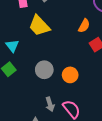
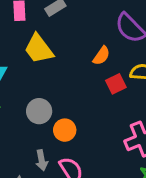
orange circle: (70, 75) -> (65, 130), moved

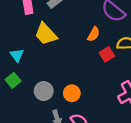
gray circle: (39, 111) -> (44, 91), moved

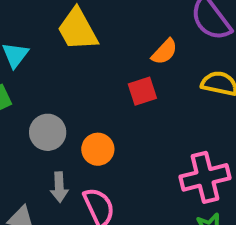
red square: (107, 54) -> (142, 91), moved

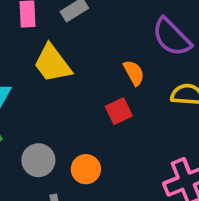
orange semicircle: (164, 52) -> (134, 73), turned -64

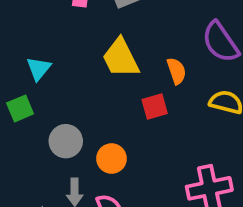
yellow trapezoid: (52, 64) -> (121, 58), moved

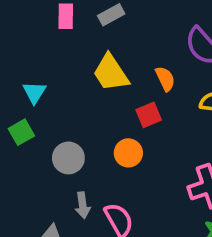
orange circle: (111, 159) -> (128, 153), moved

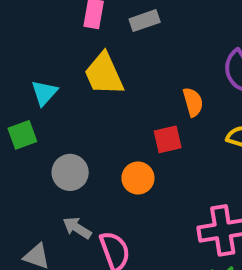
yellow trapezoid: (111, 73) -> (104, 74), moved
gray arrow: (83, 205) -> (77, 228), turned 120

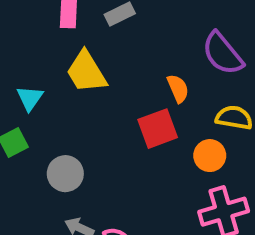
red square: (168, 139) -> (158, 129), size x1.4
orange circle: (138, 178) -> (210, 156), moved

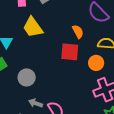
red square: (158, 129) -> (70, 52), turned 30

